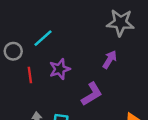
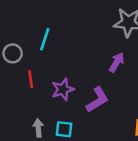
cyan line: (43, 38) -> (45, 39), turned -30
purple star: (60, 69) -> (63, 89), moved

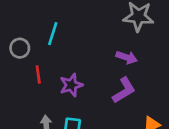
purple arrow: (117, 62) -> (127, 57), turned 78
purple L-shape: (97, 100) -> (124, 90), moved

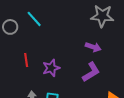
cyan line: (53, 34) -> (34, 19), moved, turned -60
gray circle: (20, 48) -> (10, 27), moved

